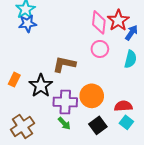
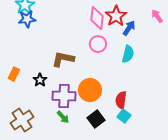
black star: (41, 86) -> (40, 80), size x0.6
red semicircle: (123, 106) -> (121, 100), turned -78

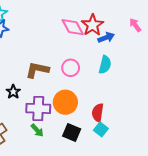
pink diamond: (97, 18) -> (73, 27), turned -35
blue arrow: (129, 28) -> (106, 38), turned 35
pink circle: (98, 44) -> (71, 68), moved
black square: (96, 119) -> (72, 132), turned -30

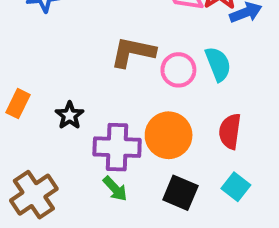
cyan semicircle: (105, 65) -> (218, 64), moved, turned -36
brown L-shape: (37, 70) -> (133, 52), moved
red semicircle: (98, 113) -> (230, 131), moved

